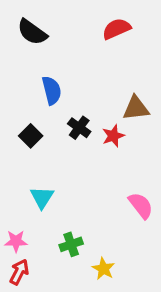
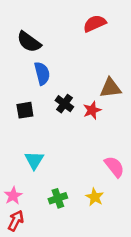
black semicircle: (32, 32) -> (29, 42), moved
black square: (31, 136) -> (25, 110), turned 36
pink star: (16, 241) -> (13, 196), turned -30
yellow star: (103, 269) -> (95, 197), moved

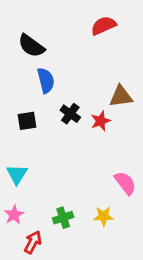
cyan triangle: (34, 160) -> (17, 174), moved
yellow star: (95, 197) -> (104, 216), turned -30
red arrow: (16, 221) -> (33, 242), moved

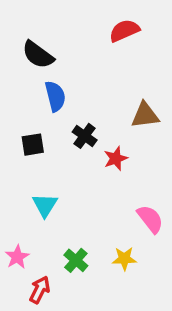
red star: (101, 121) -> (116, 158), moved
cyan triangle: (17, 174) -> (45, 205), moved
green cross: (63, 218) -> (76, 260), turned -30

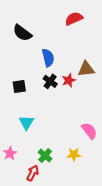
blue semicircle: (55, 96) -> (48, 58), moved
red star: (116, 158) -> (69, 80), moved
red arrow: (40, 290) -> (33, 173), moved

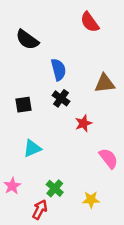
red semicircle: (74, 19) -> (90, 22), turned -102
red star: (69, 80) -> (83, 123), moved
cyan triangle: (26, 123) -> (32, 148), turned 35
yellow star: (74, 154) -> (91, 200), moved

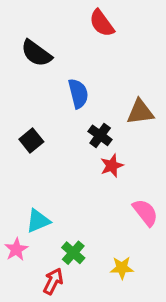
red semicircle: (90, 22) -> (102, 23), moved
black cross: (61, 98) -> (100, 135), moved
black square: (23, 105) -> (31, 140), turned -30
cyan triangle: (32, 148) -> (38, 221), moved

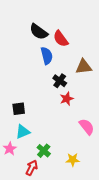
red semicircle: (102, 23) -> (61, 39), moved
black semicircle: (36, 53) -> (39, 32), moved
black square: (31, 140) -> (19, 109), moved, turned 32

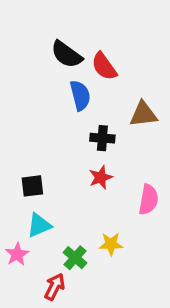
black cross: (60, 81) -> (102, 138), turned -32
red star: (67, 99) -> (101, 177), moved
pink semicircle: (87, 127) -> (149, 200), moved, turned 48
yellow star: (73, 160) -> (111, 244), moved

